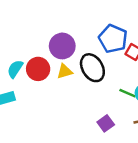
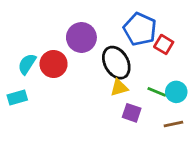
yellow triangle: (65, 71) -> (119, 88), moved
purple square: (106, 123) -> (132, 113), moved, turned -35

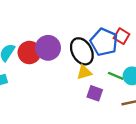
blue pentagon: (140, 29) -> (104, 42), moved
purple circle: (81, 37) -> (48, 48), moved

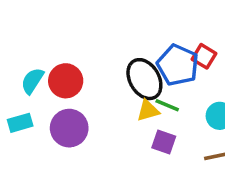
purple circle: (48, 48) -> (69, 128), moved
green line: (116, 76) -> (167, 105), moved

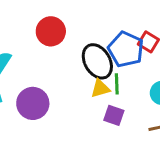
red circle: (66, 81) -> (51, 31), moved
green line: (167, 105) -> (117, 84), turned 65

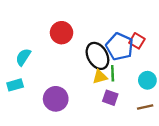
purple circle: (33, 103) -> (56, 99), moved

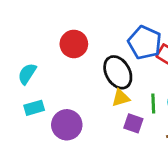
blue pentagon: (120, 47) -> (145, 43), moved
green line: (113, 73) -> (153, 104), moved
cyan rectangle: (15, 85) -> (34, 108), moved

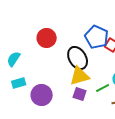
yellow triangle: (121, 98) -> (80, 76), size x1.5
green line: (153, 104) -> (103, 88), moved, turned 64
purple square: (133, 123) -> (80, 94), moved

